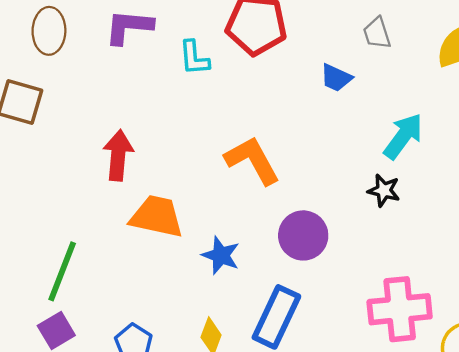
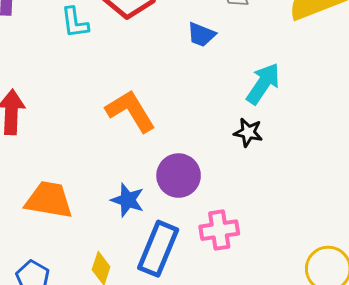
orange trapezoid: (157, 216) -> (49, 200), moved
blue star: (221, 255) -> (128, 200), moved
pink cross: (400, 309) -> (219, 230), moved, size x0.7

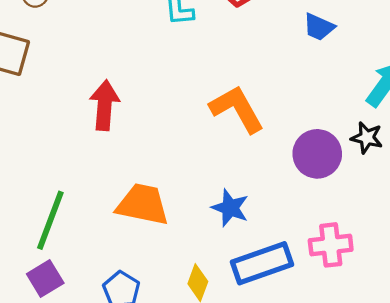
purple circle: (179, 176) -> (317, 154), moved
blue rectangle: (158, 249) -> (262, 263), turned 46

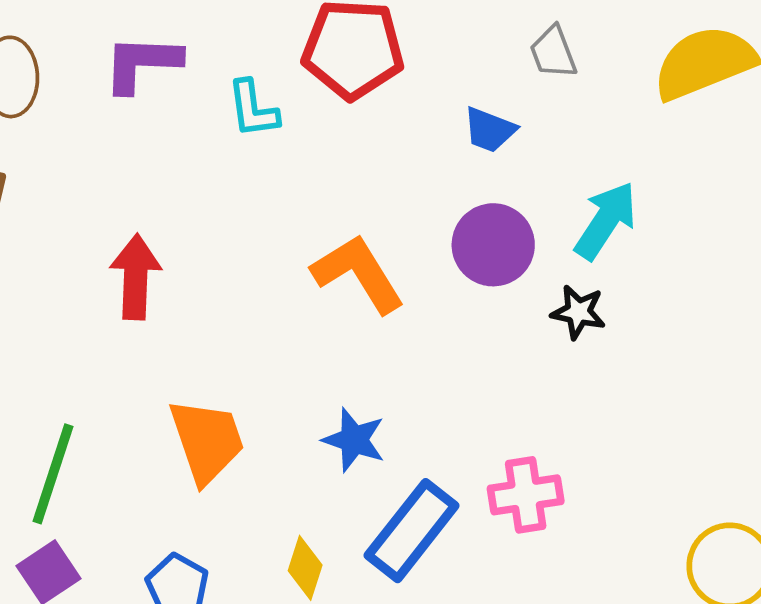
purple circle: (317, 154) -> (493, 245), moved
orange trapezoid: (143, 204) -> (207, 441), turned 62
blue rectangle: (262, 263) -> (412, 531), turned -30

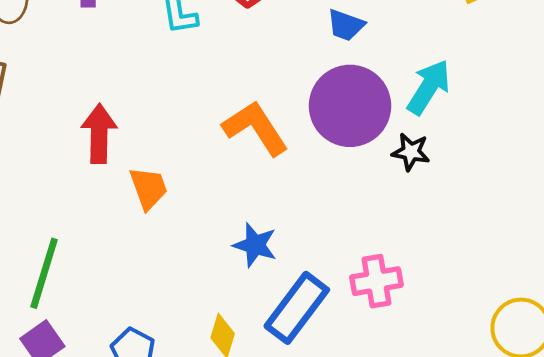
purple circle: (493, 245) -> (350, 106), size x1.4
orange trapezoid: (207, 441) -> (148, 188), moved, size x0.7

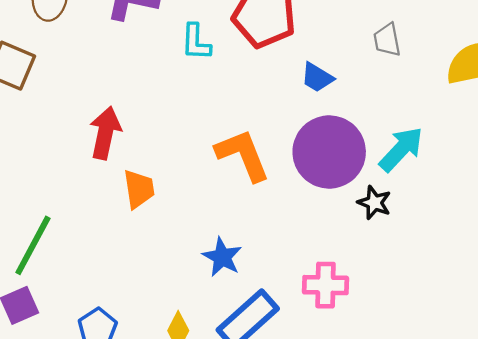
blue trapezoid: (346, 25) -> (317, 78), moved
pink cross: (376, 281) -> (325, 285), moved

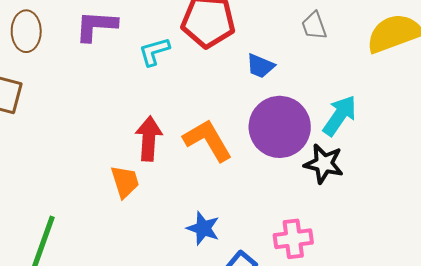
cyan L-shape: (196, 42) -> (154, 52), turned 80
red arrow: (105, 133) -> (149, 139), moved
black star: (374, 203) -> (324, 164), size x1.4

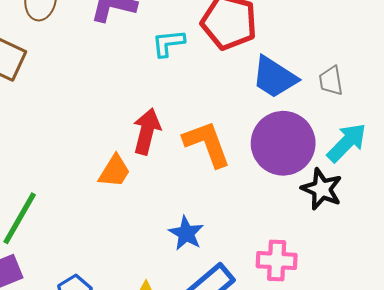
gray trapezoid: (314, 26) -> (331, 81), moved
blue trapezoid: (260, 66) -> (274, 77), size x1.6
orange trapezoid: (125, 182) -> (114, 171), turned 39

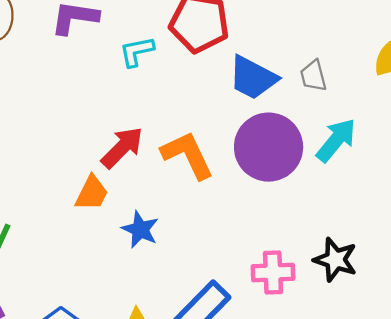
red arrow: (147, 131) -> (122, 148), turned 36
black star: (322, 189) -> (335, 260), moved
blue star: (186, 233) -> (140, 229), moved

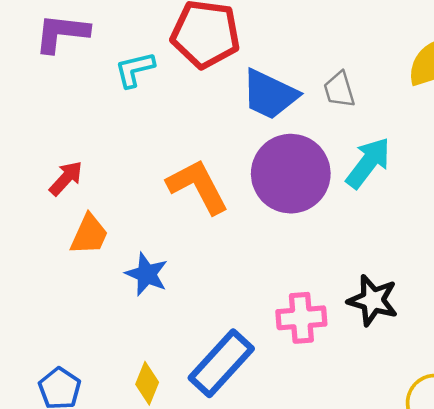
red arrow: (122, 148) -> (66, 178), moved, size x0.7

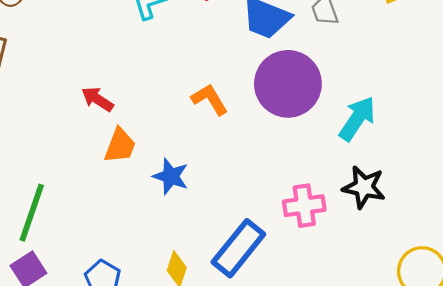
cyan arrow: (368, 163) -> (357, 119), moved
red arrow: (66, 178) -> (97, 99), turned -96
orange L-shape: (198, 186) -> (210, 99), size x0.7

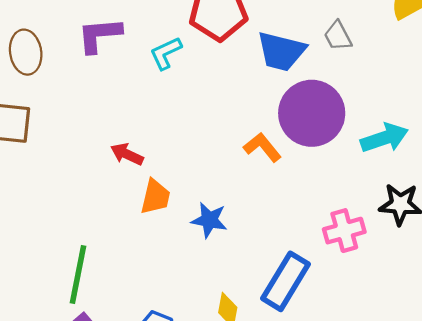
orange L-shape: (210, 99) -> (262, 147), moved
cyan arrow: (357, 119) -> (384, 138), turned 45

